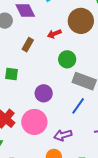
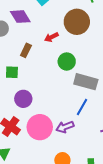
green square: (11, 74) -> (12, 72), moved
purple circle: (44, 93) -> (23, 99), moved
purple arrow: (63, 135) -> (65, 127), moved

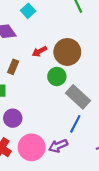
brown circle: (77, 22) -> (67, 52), moved
gray rectangle: (86, 82) -> (78, 97), turned 30

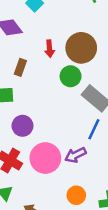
red arrow: (39, 51) -> (50, 49), turned -64

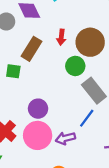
brown rectangle: (20, 67) -> (31, 49), size x1.5
purple circle: (22, 126) -> (38, 109), moved

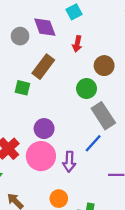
red arrow: (61, 37) -> (77, 44), moved
brown circle: (90, 42) -> (104, 66), size x0.7
purple arrow: (65, 138) -> (69, 162), turned -78

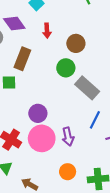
blue line: (93, 143) -> (95, 120), moved

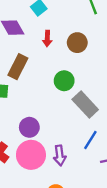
brown circle: (76, 43) -> (77, 43), moved

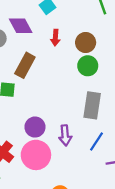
green circle: (64, 81) -> (88, 66), moved
gray rectangle: (85, 104) -> (92, 105), turned 50
purple arrow: (60, 155) -> (65, 135), moved

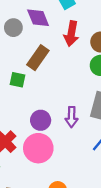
red arrow: (55, 38) -> (71, 34), size x1.5
purple arrow: (65, 135) -> (72, 117), moved

